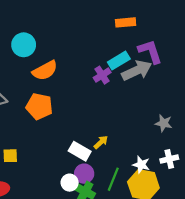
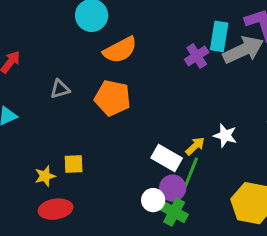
cyan rectangle: (119, 60) -> (219, 36), turned -50
white star: (141, 165) -> (225, 136), moved
green line: (113, 179) -> (191, 173), moved

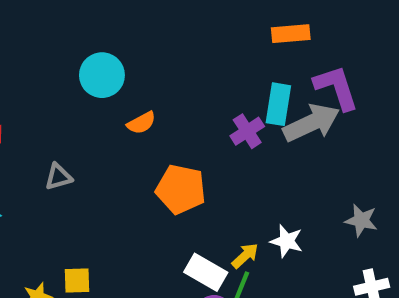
orange semicircle: (120, 50) -> (141, 123), size x0.6
orange pentagon: (113, 98) -> (181, 189), moved

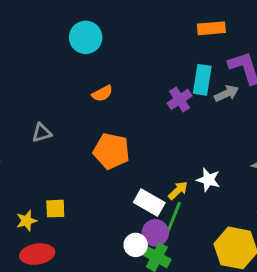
cyan circle: (102, 75) -> (86, 37), moved
gray arrow: (311, 123) -> (227, 93), size x0.6
orange pentagon: (181, 189) -> (111, 151), moved

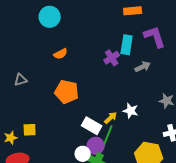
gray arrow: (227, 93) -> (143, 67), moved

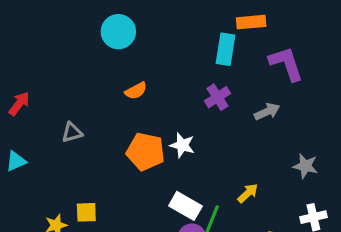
cyan rectangle: (127, 45) -> (225, 49), moved
white star: (131, 111) -> (182, 145), moved
yellow arrow: (111, 118) -> (248, 193), moved

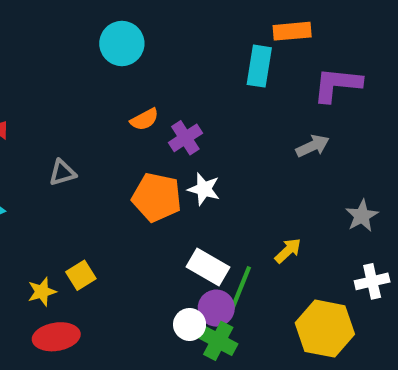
purple L-shape: (286, 64) -> (337, 85), turned -66
purple cross: (217, 97) -> (185, 138), moved
gray star: (305, 166) -> (362, 216), turned 30
yellow square: (86, 212) -> (81, 275), turned -30

